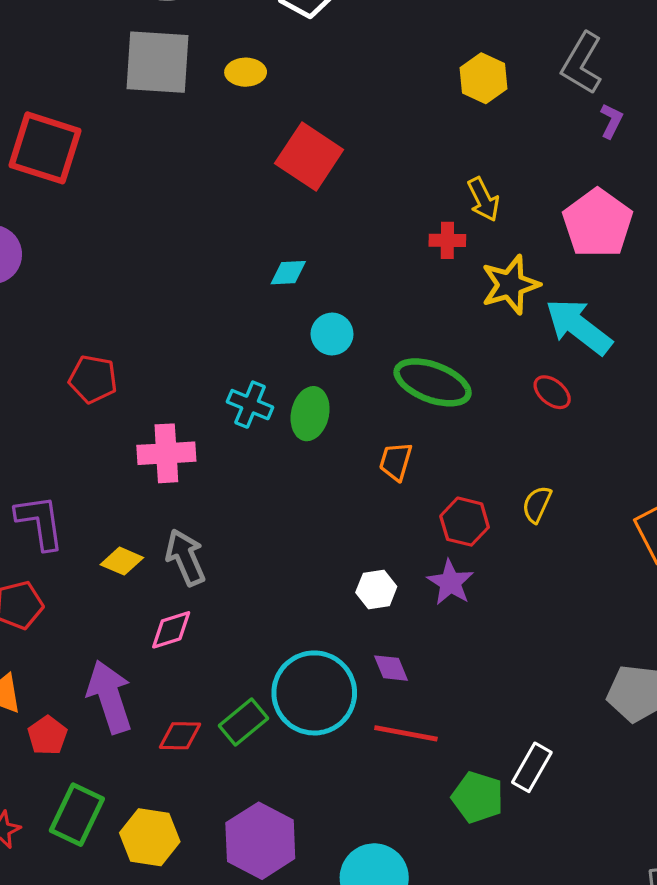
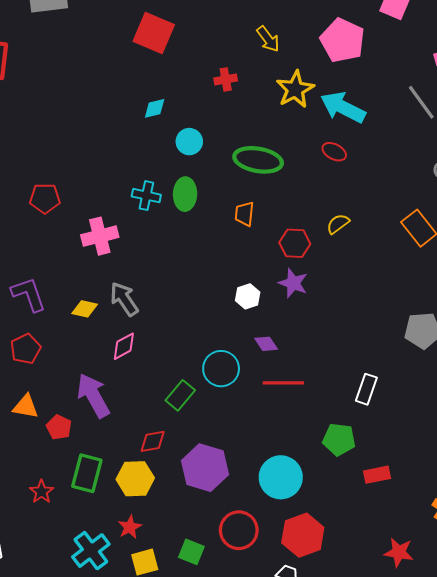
red cross: (447, 240) -> (226, 79), moved
yellow semicircle: (537, 504) -> (338, 224), turned 40
cyan circle: (314, 693) -> (221, 369), size x0.7
red diamond: (180, 736) -> (153, 441), moved
green pentagon: (478, 797) -> (339, 439), moved

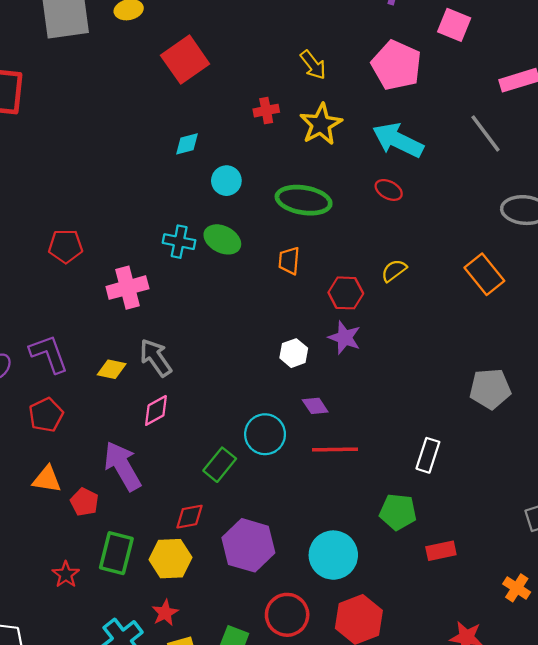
red square: (154, 33) -> (185, 60), turned 33
yellow star: (295, 89) -> (321, 124), moved
green ellipse: (185, 194) -> (222, 239), turned -64

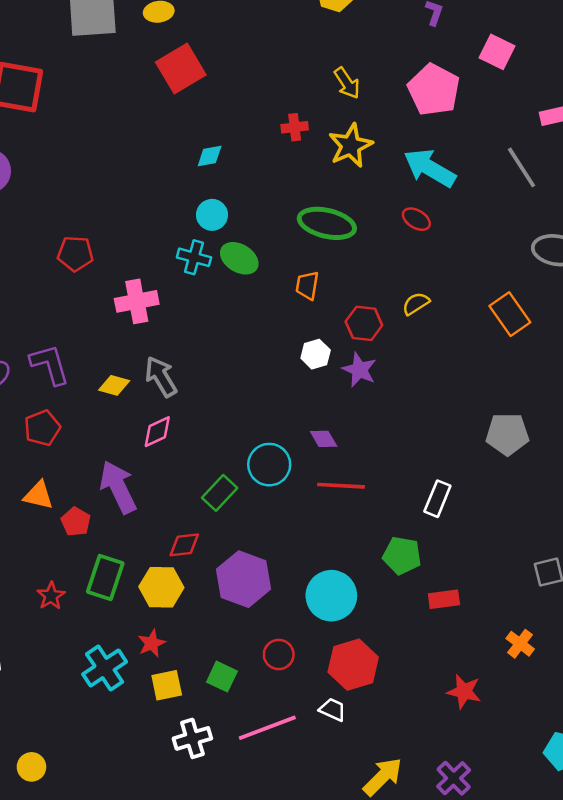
red square: (185, 60) -> (181, 69), moved
cyan circle: (226, 181) -> (212, 215), moved
white hexagon: (294, 353) -> (316, 354), moved
red circle: (287, 615) -> (279, 655), size x0.7

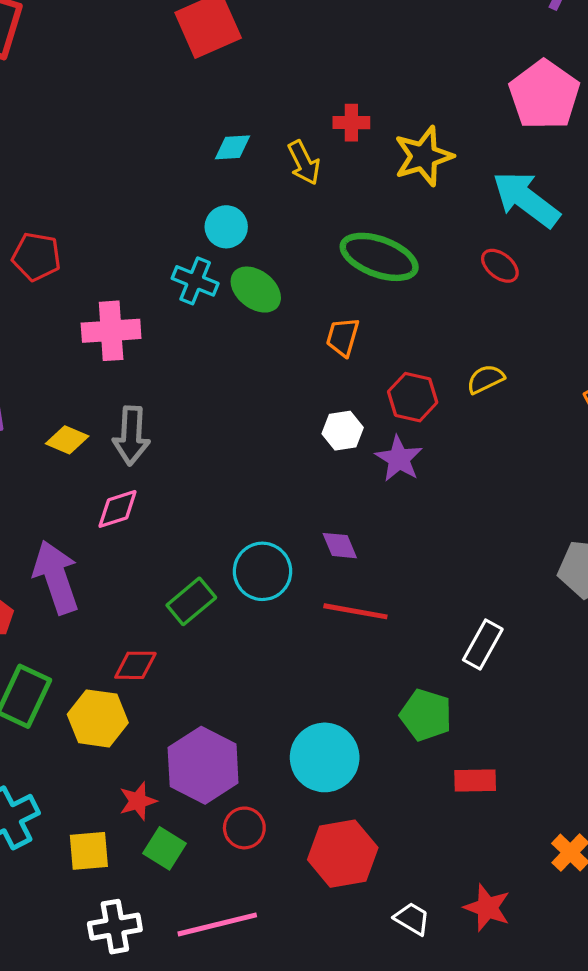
yellow arrow: (347, 83) -> (304, 163), moved
gray arrow: (161, 377) -> (131, 436), turned -153
purple hexagon: (244, 579) -> (203, 765), moved
red star: (152, 643) -> (138, 801), moved
white trapezoid: (333, 710) -> (412, 919), moved

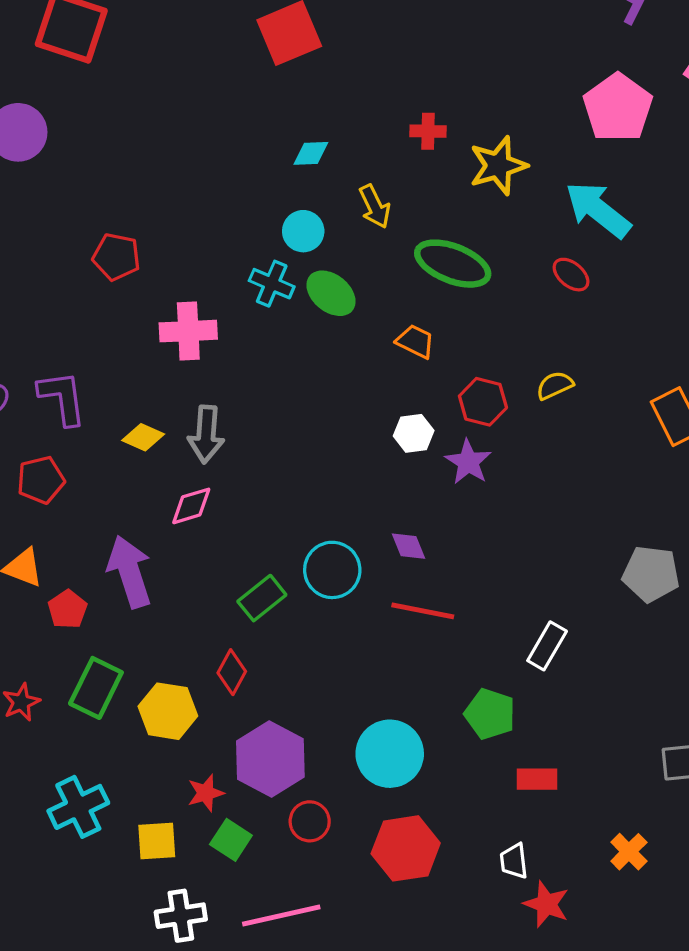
yellow arrow: (304, 163) -> (375, 207), moved
orange trapezoid: (343, 337) -> (415, 341), turned 99
red diamond: (135, 665) -> (232, 672), moved, turned -63
white trapezoid: (412, 919) -> (514, 861), moved, turned -129

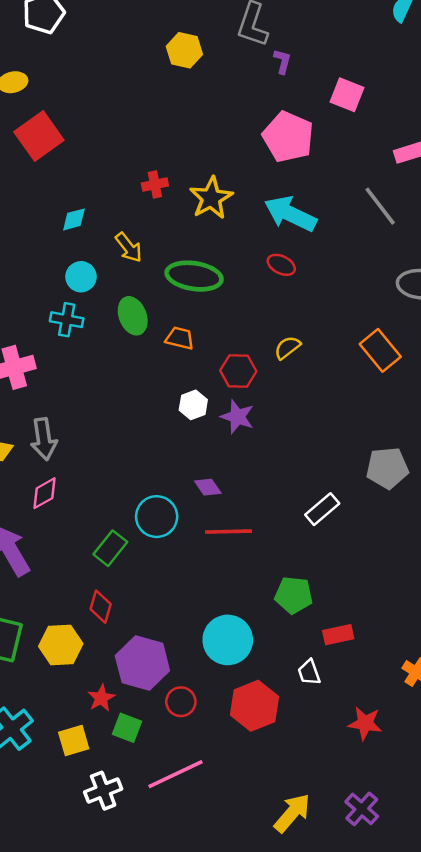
green ellipse: (331, 293) -> (133, 316), moved, turned 42
white rectangle: (547, 646) -> (322, 509), moved, turned 32
white trapezoid: (514, 861) -> (309, 672), moved

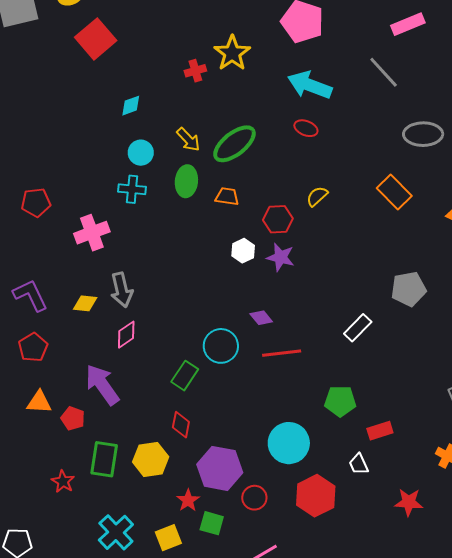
yellow star: (211, 198) -> (232, 53), moved
yellow arrow: (129, 247) -> (188, 139), moved
green ellipse: (194, 276) -> (234, 144), turned -42
green ellipse: (133, 316) -> (186, 181), turned 32

